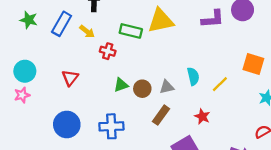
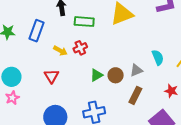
yellow arrow: (87, 31) -> (60, 51), moved
green rectangle: (131, 31) -> (84, 22), moved
red cross: (108, 51) -> (80, 48), turned -32

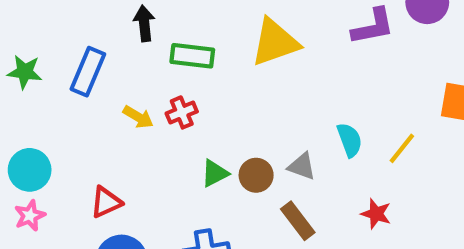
gray triangle: (136, 70) -> (302, 166), turned 40
red triangle: (51, 76) -> (106, 202), moved, turned 35
brown rectangle: (135, 95) -> (298, 221), turned -66

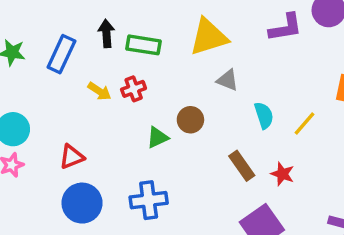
black arrow: (144, 23) -> (106, 33), moved
gray triangle: (302, 166) -> (228, 80), moved
brown circle: (256, 175) -> (190, 120), moved
brown rectangle: (298, 221) -> (242, 166), moved

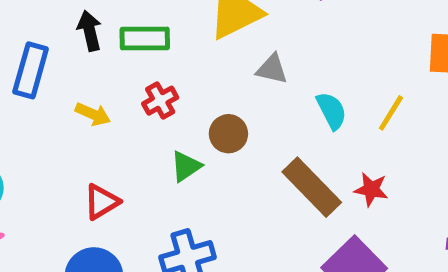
red cross: (134, 89) -> (160, 101), moved
red triangle: (72, 157) -> (102, 202), moved
brown rectangle: (242, 166) -> (312, 187), size x1.4

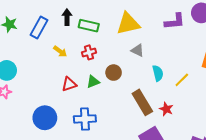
red triangle: (102, 202) -> (69, 84), moved

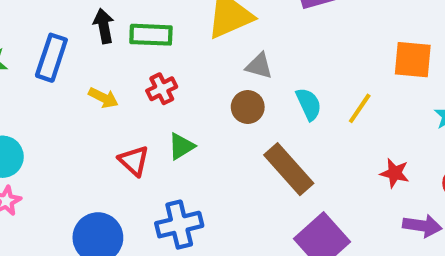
brown circle: (114, 73) -> (248, 107), moved
red triangle: (69, 84) -> (134, 161), turned -49
red star: (166, 109) -> (395, 173), moved

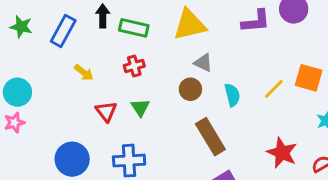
yellow arrow: (103, 98) -> (84, 73), moved
yellow line: (360, 108) -> (274, 89), moved
green triangle: (181, 146) -> (140, 108), turned -42
red star: (395, 173) -> (282, 153), size x1.5

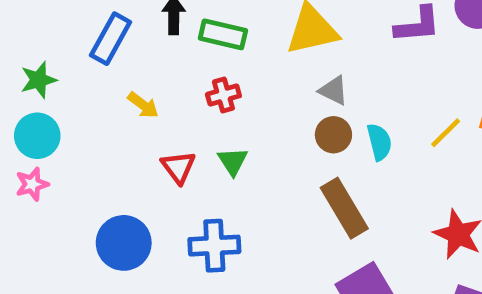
green star: (21, 27) -> (39, 80), moved, turned -30
brown circle: (190, 89) -> (333, 135), moved

